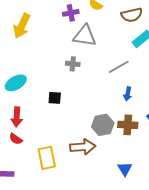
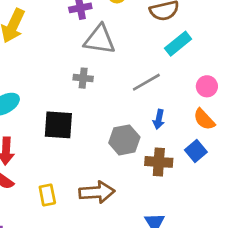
black square: (55, 98) -> (58, 125), size x1.6
gray hexagon: (103, 125) -> (124, 140), moved
yellow rectangle: (47, 158) -> (47, 195), moved, size x0.7

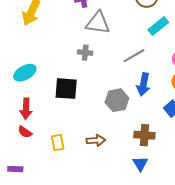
blue arrow: (159, 119) -> (143, 84), size x1.5
brown cross: (159, 162) -> (144, 135), moved
brown arrow: (97, 192) -> (96, 140), size x0.7

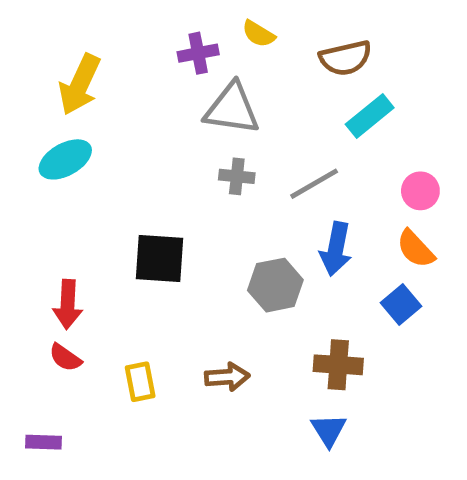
gray cross: (85, 53) -> (237, 176), moved
cyan ellipse: (25, 73) -> (65, 159), moved

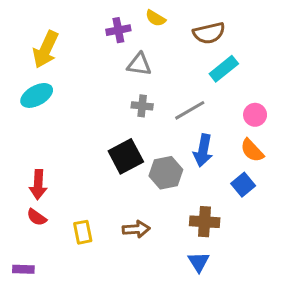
gray triangle: (232, 109) -> (139, 64), size x0.7
black square: (159, 259) -> (126, 156), moved, turned -32

